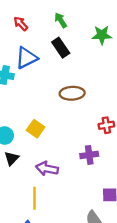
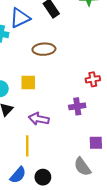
brown ellipse: (72, 93) -> (44, 49), moved
yellow square: (36, 129) -> (28, 82), turned -35

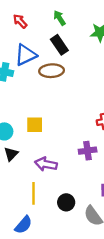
brown ellipse: (44, 49) -> (52, 71), moved
black circle: (43, 177) -> (66, 202), moved

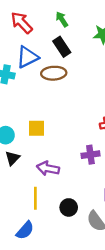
red arrow: (20, 21) -> (22, 23), size x1.5

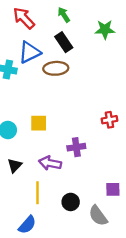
purple cross: (90, 155) -> (76, 147), moved
black triangle: (12, 158) -> (15, 165), moved

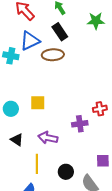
red cross: (109, 120) -> (100, 109), moved
purple cross: (76, 147) -> (80, 124), moved
black triangle: (15, 165) -> (17, 140), turned -40

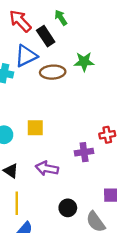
green star: (96, 21) -> (84, 62), moved
black rectangle: (60, 32) -> (46, 36), moved
yellow line: (37, 164) -> (17, 203), moved

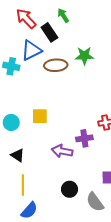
purple arrow: (47, 168) -> (62, 151), moved

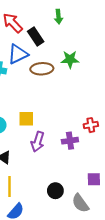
green arrow: (63, 15) -> (59, 17), moved, turned -152
purple arrow: (62, 151) -> (38, 142), moved, turned -84

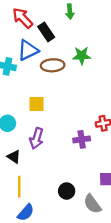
yellow square: (26, 119) -> (36, 104), moved
purple arrow: (38, 142) -> (36, 138), moved

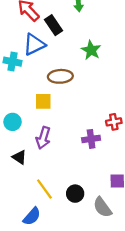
green star: (82, 56) -> (91, 50), turned 30
brown ellipse: (53, 65) -> (60, 76), moved
yellow line: (19, 187) -> (44, 189), moved, turned -36

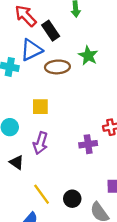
brown ellipse: (60, 76) -> (57, 67), moved

